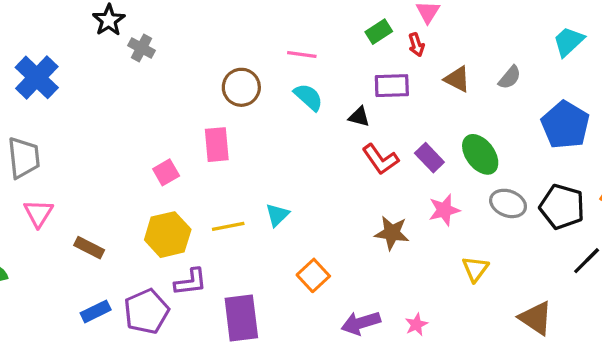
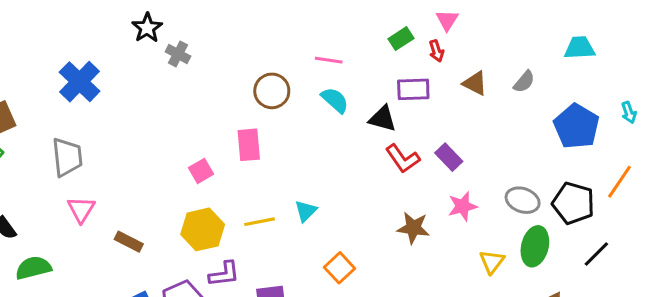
cyan trapezoid: (569, 41) -> (580, 48), turned 40
black triangle: (359, 117) -> (383, 119), size x1.4
green ellipse: (480, 154) -> (535, 246), moved, turned 51

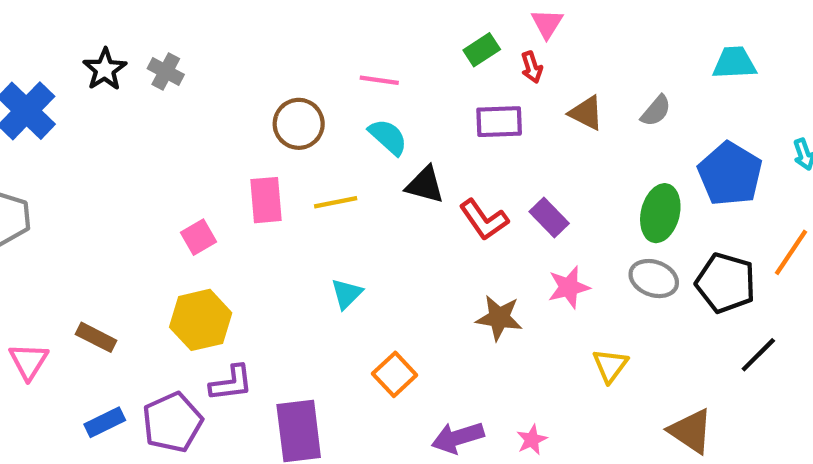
black star: (147, 28) -> (105, 69), moved
black triangle: (383, 119) -> (425, 185), moved
pink triangle: (81, 209) -> (29, 361), moved
yellow line: (260, 222) -> (336, 202), moved
green ellipse: (535, 246) -> (660, 213), moved

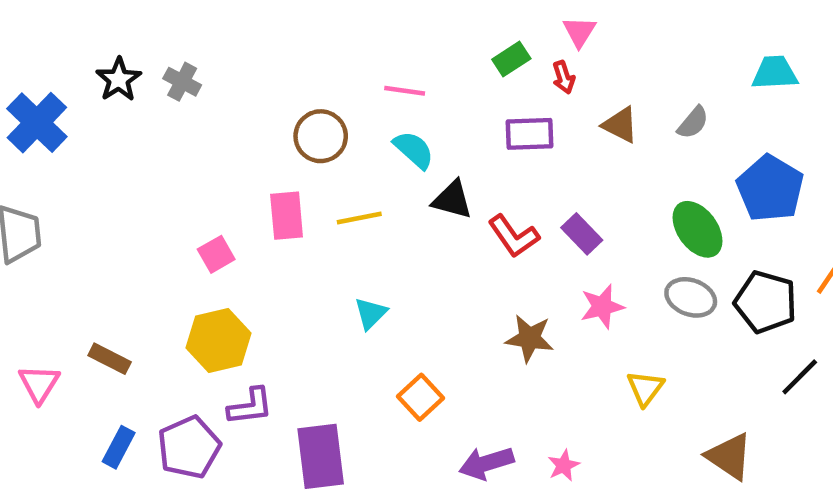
green ellipse: (660, 213) -> (698, 229), turned -50
blue rectangle: (105, 422) -> (119, 447), turned -36

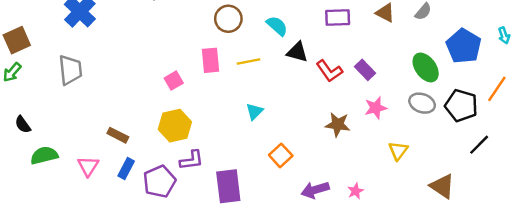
pink triangle: (39, 384) -> (88, 166), moved
blue rectangle: (119, 447) -> (126, 168), moved

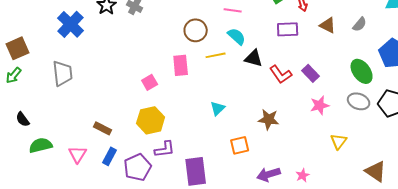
yellow line: (249, 62) -> (216, 55), moved
brown star: (338, 125) -> (269, 119), moved
orange square: (281, 155) -> (240, 145), turned 30

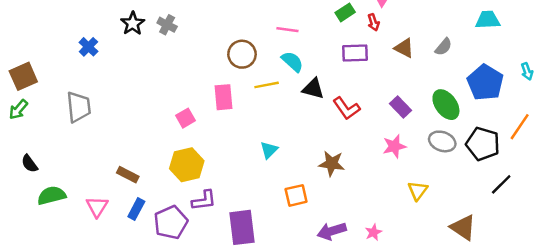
blue cross: (71, 24) -> (88, 47), size x0.6
purple rectangle: (311, 73) -> (400, 107), moved

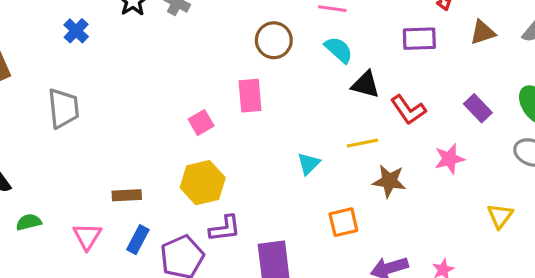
brown triangle: (404, 48) -> (483, 32), turned -45
yellow line: (267, 85) -> (362, 143), moved
pink star: (394, 146) -> (449, 159), moved
brown rectangle: (128, 175) -> (127, 195), turned -30
green semicircle: (52, 195) -> (29, 222), size x0.7

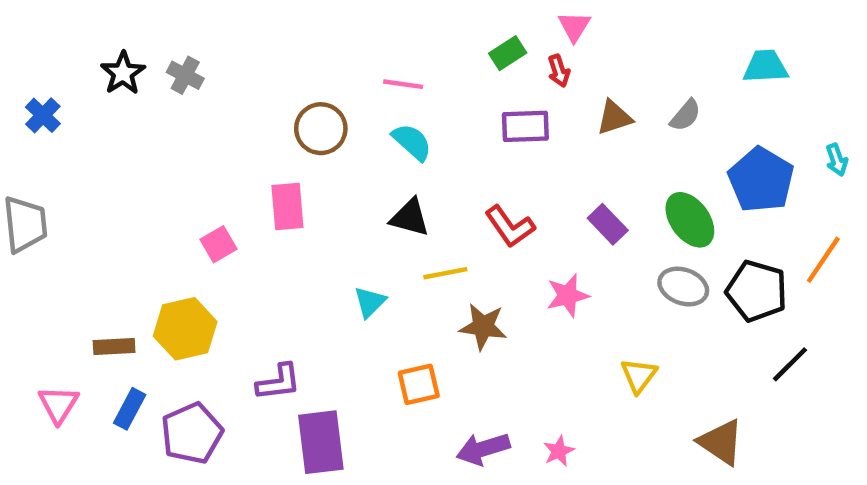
black triangle: (366, 85) -> (410, 218), moved
yellow hexagon: (203, 183) -> (185, 329), moved
purple L-shape: (225, 228) -> (279, 382), moved

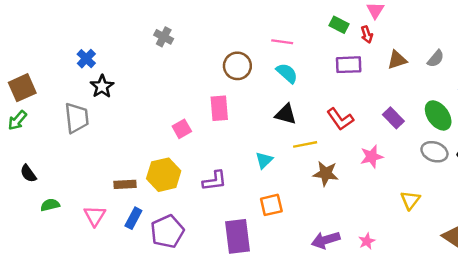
green rectangle: (508, 53) -> (339, 25), turned 60
black star: (123, 73) -> (102, 86), moved
purple L-shape: (279, 382) -> (214, 181), moved
orange square: (419, 384) -> (271, 205), moved

